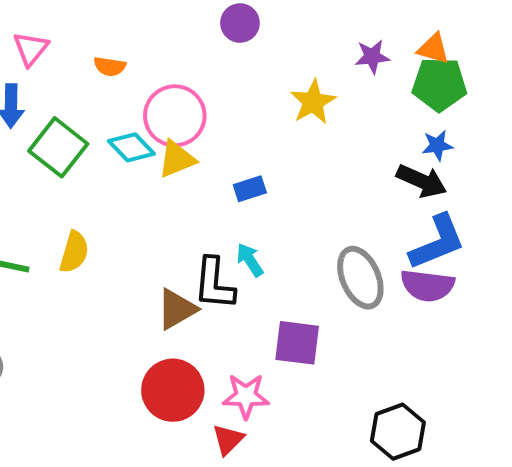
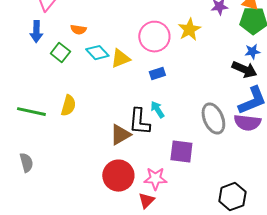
orange semicircle: (110, 66) -> (78, 30), moved
pink circle: (175, 116) -> (154, 37), moved
green square: (58, 147) -> (60, 53), size x0.7

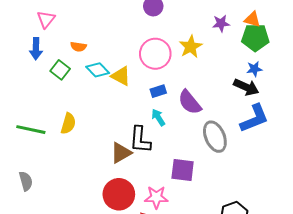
yellow triangle: (120, 59) -> (121, 76), turned 50
cyan arrow: (157, 110) -> (158, 117), moved
purple semicircle: (247, 123) -> (190, 102), moved, turned 44

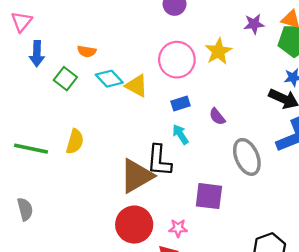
pink triangle: (46, 19) -> (21, 22), moved
purple semicircle: (190, 102) -> (217, 117), size x0.6
brown triangle: (121, 153) -> (137, 176), size x1.4
pink star: (156, 197) -> (178, 228), size x0.7

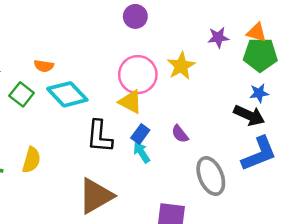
cyan diamond: (109, 79) -> (67, 94), size x1.4
yellow triangle: (137, 86) -> (130, 102), moved
blue rectangle: (180, 104) -> (140, 134), moved, turned -36
black L-shape: (159, 160) -> (99, 136), moved

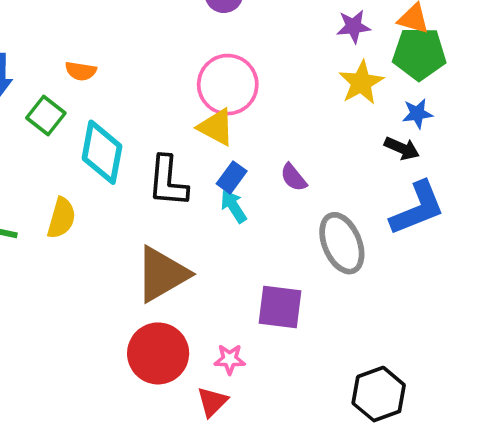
yellow star: (181, 66) -> (361, 83), moved
cyan diamond: (67, 94) -> (102, 152), moved, turned 54
black arrow: (249, 115) -> (402, 148), size x0.7

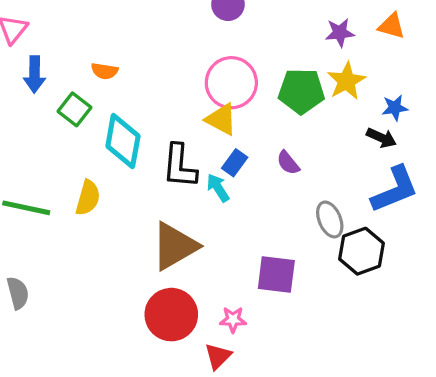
green pentagon: (419, 54) -> (301, 91), moved
cyan arrow: (234, 206) -> (218, 188), moved
gray ellipse: (342, 243) -> (330, 219), size x0.7
black hexagon: (379, 394) -> (361, 251), moved

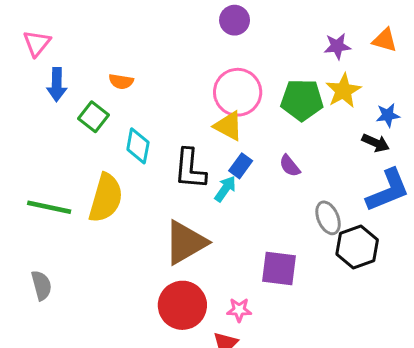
cyan diamond: (123, 141) -> (138, 146), size x0.7
cyan arrow: (218, 188) -> (225, 189), turned 68
yellow semicircle: (88, 198) -> (106, 198), size x1.5

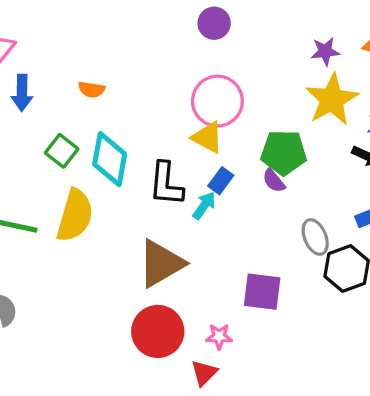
yellow star: (343, 91) -> (332, 99), size x1.4
green pentagon: (302, 100) -> (284, 152), moved
green square: (94, 117) -> (62, 151), moved
cyan diamond: (138, 146) -> (110, 159), size x1.4

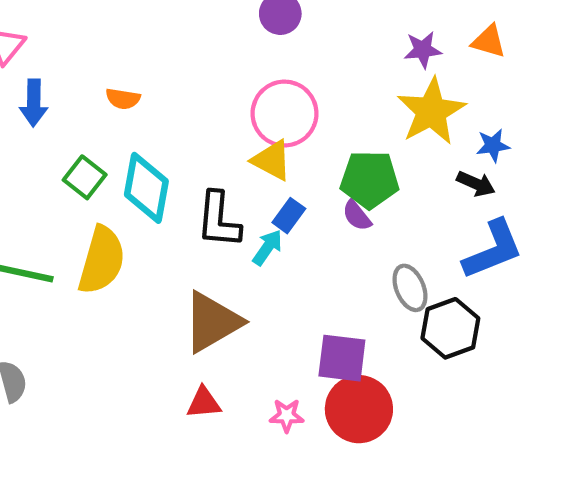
red circle: (158, 331) -> (359, 409), moved
red triangle: (204, 373) -> (204, 403), moved, turned 40

